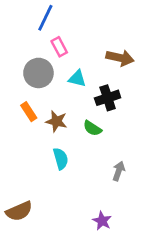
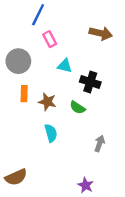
brown arrow: (120, 58) -> (101, 33), moved
gray circle: (38, 73) -> (18, 61), moved
black cross: (108, 98) -> (90, 82), turned 36
orange rectangle: (29, 112) -> (24, 94), turned 35

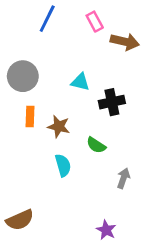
pink rectangle: (50, 39) -> (95, 22), moved
black cross: (90, 82) -> (112, 102), turned -30
green semicircle: (77, 108) -> (96, 145), moved

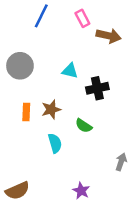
orange rectangle: (30, 116) -> (26, 112), moved
brown star: (59, 126) -> (51, 109), turned -30
gray arrow: (123, 178) -> (121, 162), moved
purple star: (106, 230) -> (81, 191), moved

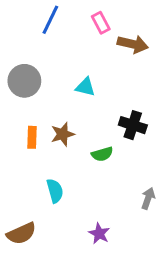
black cross: (97, 88) -> (133, 125), moved, turned 30
green semicircle: (84, 126) -> (102, 154), turned -49
cyan semicircle: (55, 143) -> (55, 191), moved

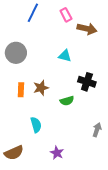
cyan triangle: (85, 87) -> (65, 56), moved
purple star: (99, 233) -> (57, 153), moved

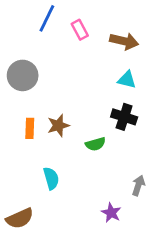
pink rectangle: (66, 15) -> (80, 30), moved
cyan triangle: (65, 56) -> (127, 80), moved
purple star: (57, 153) -> (111, 213), moved

